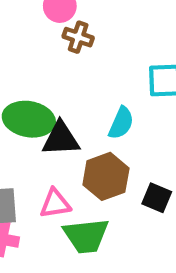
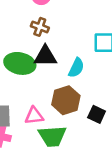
brown cross: (78, 37) -> (40, 27), moved
black triangle: (61, 139) -> (45, 56), moved

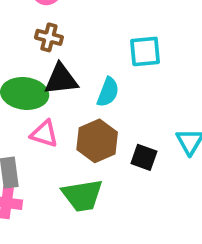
pink triangle: (34, 116) -> (44, 134), moved, turned 30

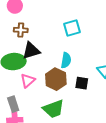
cyan semicircle: (108, 92) -> (66, 60), moved
pink triangle: (44, 134) -> (28, 81), turned -49

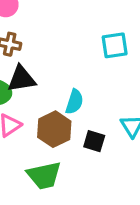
cyan square: (72, 28) -> (115, 45), moved

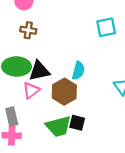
black triangle: (22, 79) -> (39, 71), moved
black square: (94, 141) -> (77, 123), moved

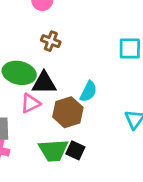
brown cross: (28, 30) -> (51, 41), moved

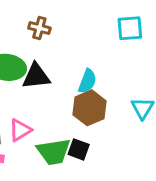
pink triangle: (30, 103) -> (20, 130), moved
brown hexagon: (68, 112) -> (90, 108), moved

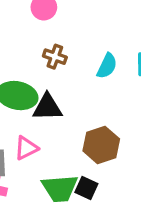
cyan semicircle: (87, 81) -> (107, 66), moved
pink triangle: (20, 130) -> (26, 148), moved

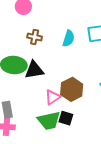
pink triangle: (26, 148) -> (53, 97), moved

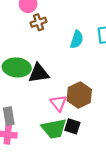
brown cross: (35, 37) -> (39, 22), moved, turned -32
pink triangle: (53, 97) -> (58, 103), turned -35

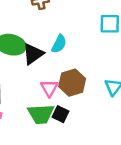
cyan semicircle: (77, 39) -> (59, 44), moved
black triangle: (39, 73) -> (33, 54), turned -35

